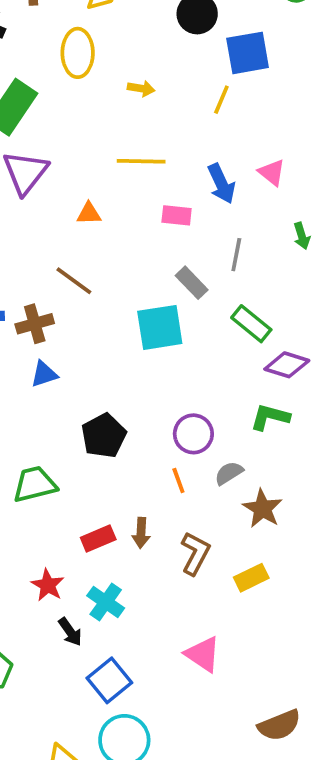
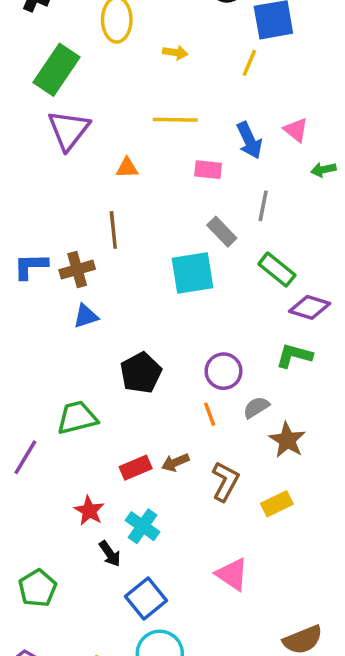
green arrow: (302, 236) -> (323, 170), moved, turned 95
brown line: (74, 281) -> (113, 230), turned 48
brown arrow: (141, 533) -> (175, 462), turned 64

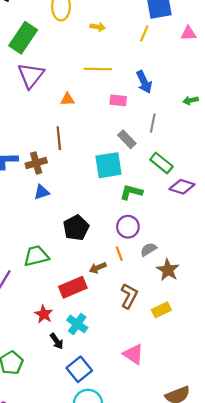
pink triangle: (296, 130) -> (188, 33), moved, turned -42
green L-shape: (294, 356) -> (131, 192), moved
brown arrow: (175, 462) -> (98, 268), moved
red rectangle: (136, 468) -> (73, 287), size x1.4

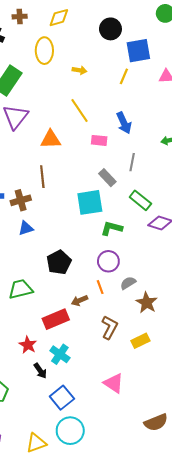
yellow line: (98, 69) -> (80, 110), turned 55
orange triangle: (67, 99) -> (51, 139), size x1.5

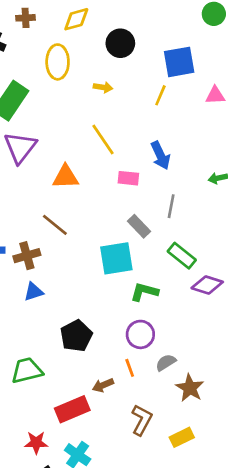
black circle: (110, 29) -> (120, 43), moved
brown line: (42, 177) -> (55, 225), turned -45
red star: (28, 345) -> (36, 443), turned -30

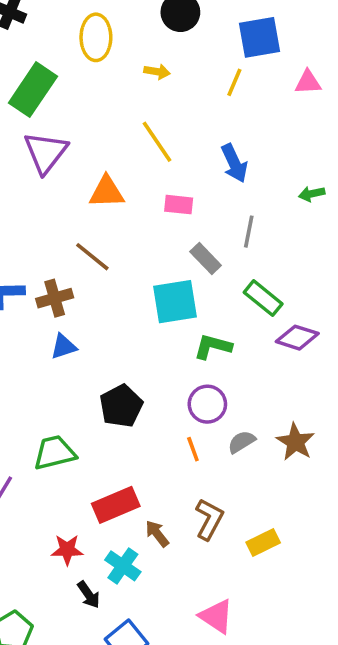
pink rectangle: (128, 178) -> (179, 205), moved
brown arrow: (103, 385) -> (157, 534), moved, turned 75
brown star: (190, 388) -> (295, 442), moved

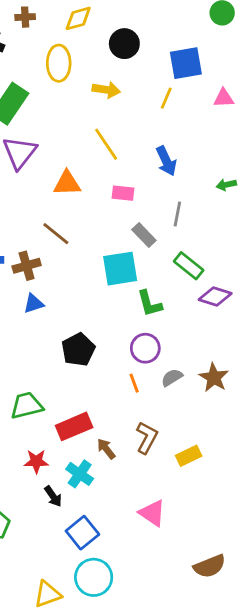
yellow arrow: (157, 72) -> (106, 90), size x1.4
green L-shape: (213, 347) -> (149, 303), turned -120
green trapezoid: (55, 453) -> (27, 405), moved

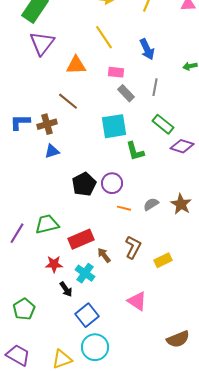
gray rectangle: (144, 235) -> (126, 93), moved
purple circle: (145, 348) -> (112, 183), moved
orange line: (134, 383) -> (124, 208), turned -56

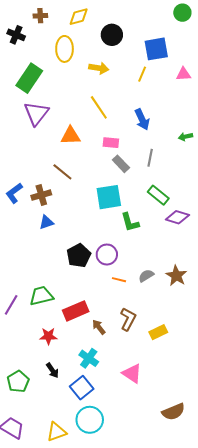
blue L-shape: (20, 122) -> (14, 193), turned -35
cyan cross: (85, 273) -> (89, 358), moved
black arrow: (66, 289) -> (52, 370), moved

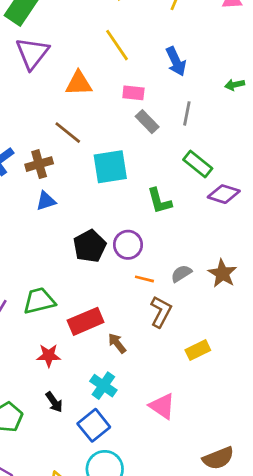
cyan square: (109, 197) -> (110, 167), moved
brown L-shape: (128, 319) -> (161, 312), moved

